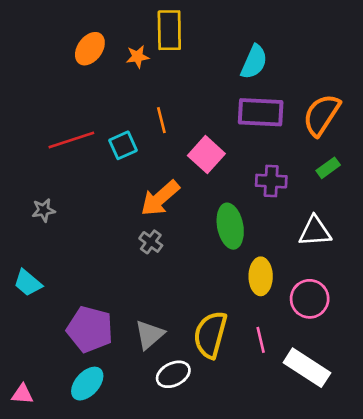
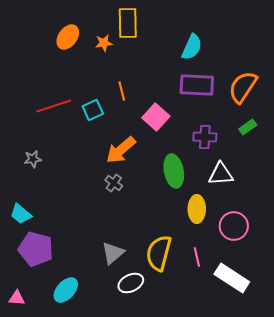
white triangle: (315, 231) -> (221, 174), moved
purple pentagon: (90, 329) -> (36, 249), moved

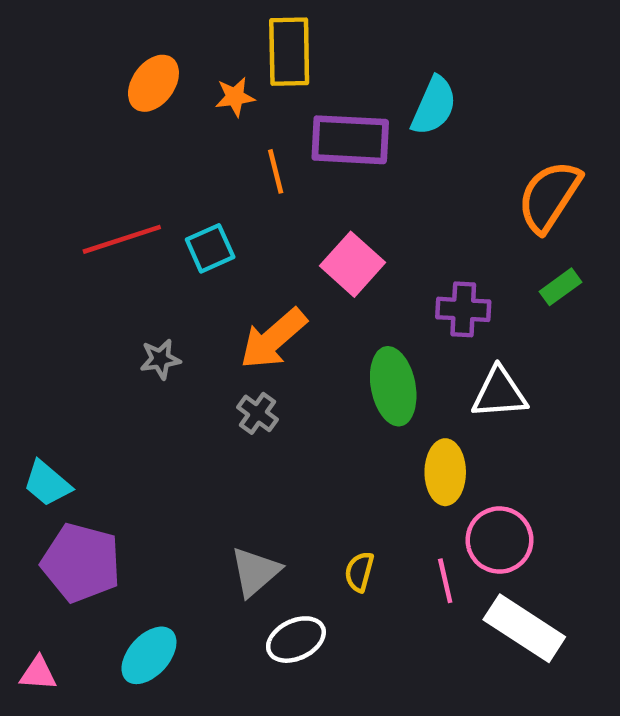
purple rectangle: (197, 85) -> (350, 140), moved
orange line: (122, 91) -> (276, 171), moved
gray star: (33, 159) -> (160, 359), moved
pink circle: (234, 226) -> (499, 540), moved
yellow semicircle: (159, 253) -> (359, 572), size x0.5

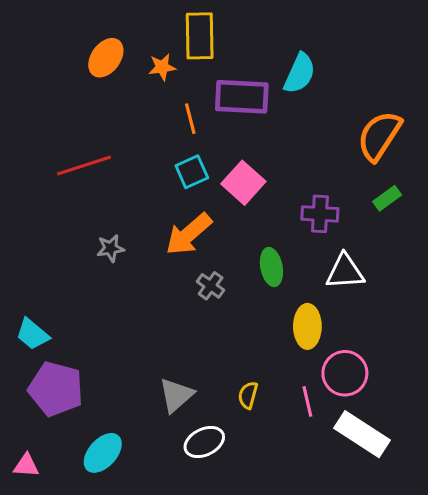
cyan square: (210, 248) -> (192, 172), moved
green ellipse: (393, 386) -> (271, 267), size x0.7
gray cross: (258, 413) -> (211, 286), moved

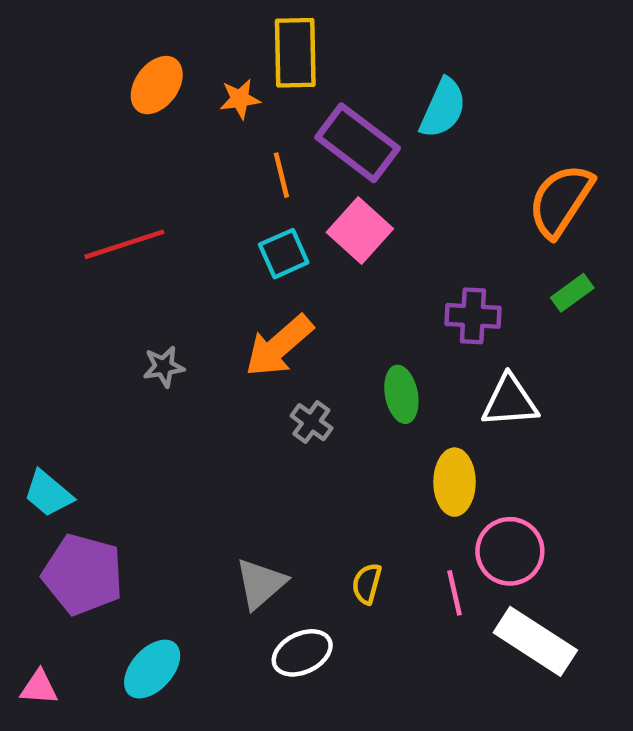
purple rectangle: (242, 97) -> (358, 143), turned 34
pink square: (243, 183) -> (360, 230), moved

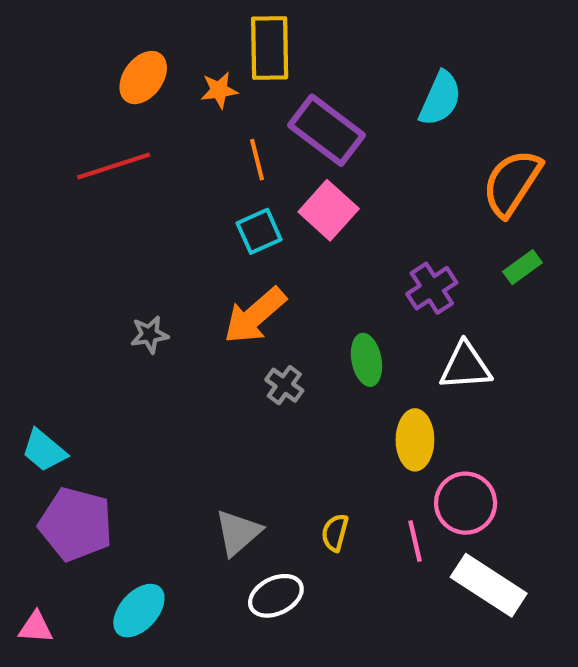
cyan semicircle: (443, 108) -> (440, 99), moved
red line: (124, 244) -> (114, 166), moved
purple cross: (473, 316) -> (432, 288), turned -36

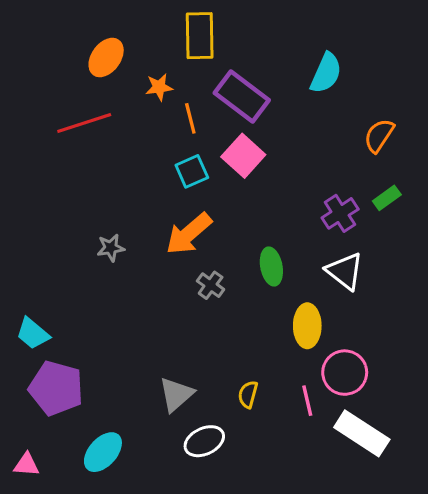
orange star: (219, 90) -> (159, 87), moved
orange semicircle: (512, 183) -> (379, 135), size x0.7
purple cross: (432, 288) -> (340, 213), moved
white triangle: (466, 366) -> (345, 271), turned 42

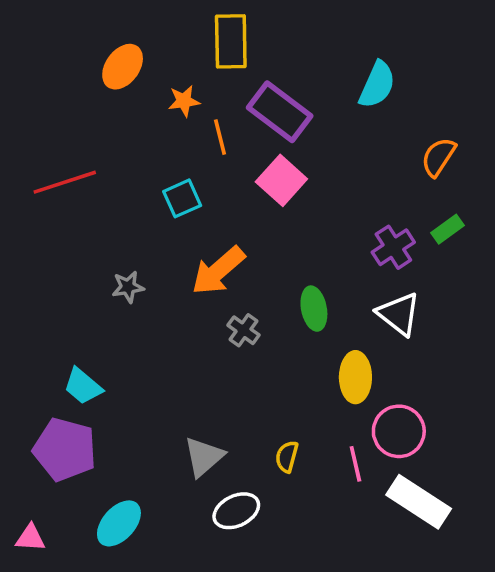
red line: (84, 123) -> (65, 182), moved
cyan square: (192, 171) -> (182, 198), moved
cyan trapezoid: (33, 334) -> (83, 386), moved

